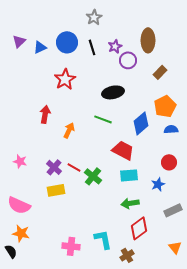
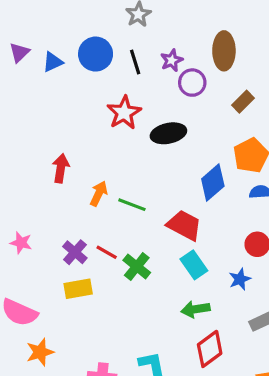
red star: (65, 79) -> (124, 113), moved
green line: (103, 119) -> (132, 205), moved
cyan rectangle: (129, 175) -> (194, 265), turned 60
orange star: (21, 233) -> (40, 352), moved, turned -30

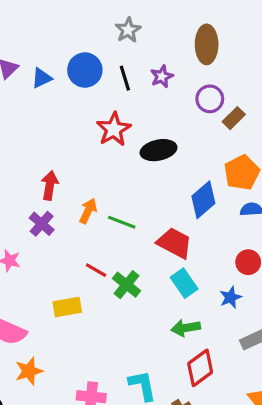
brown ellipse: (224, 51) -> (207, 44), moved
purple circle: (192, 83) -> (210, 99), moved
purple cross: (75, 252) -> (42, 224), moved

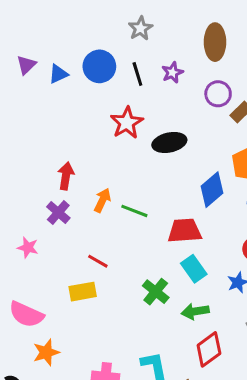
red trapezoid: (175, 243) -> (185, 231), turned -32
red line: (96, 270) -> (98, 261), moved
green cross: (127, 285) -> (156, 292), moved

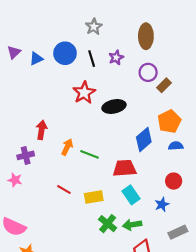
purple cross: (58, 212) -> (26, 155), moved, turned 35
yellow rectangle: (83, 292) -> (94, 197), moved
green cross: (156, 292) -> (108, 224), moved

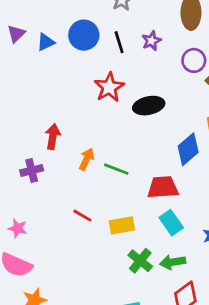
pink star: (15, 180) -> (18, 228), moved

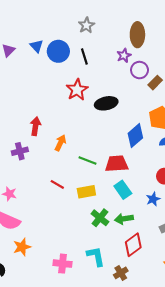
purple star: (151, 41) -> (124, 55), moved
blue triangle: (46, 42) -> (36, 46), moved, turned -48
green line: (116, 169) -> (87, 161), moved

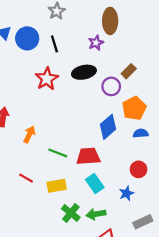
purple circle: (140, 70) -> (111, 86), moved
black ellipse: (106, 103) -> (84, 72), moved

